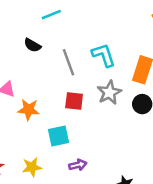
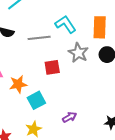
gray line: (68, 62) -> (39, 38), turned -60
cyan square: (58, 136) -> (36, 100), moved

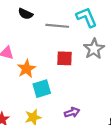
orange star: (18, 84) -> (26, 69), turned -30

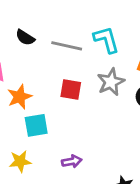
black semicircle: (25, 14) -> (25, 38), moved

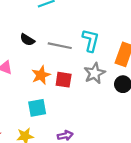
cyan L-shape: (106, 40) -> (91, 40), turned 30
orange star: (20, 97) -> (41, 75), moved

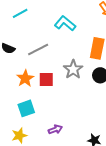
cyan L-shape: (91, 40) -> (65, 23), moved, turned -55
gray line: (60, 46) -> (38, 49), turned -30

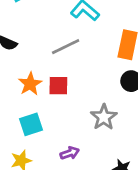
gray line: (38, 49) -> (66, 47), moved
gray star: (73, 69) -> (104, 117), moved

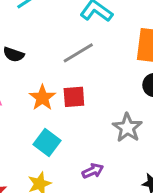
cyan square: (31, 124) -> (47, 142), turned -30

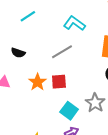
cyan square: (47, 142) -> (69, 111), moved

